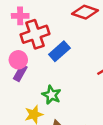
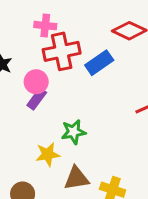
blue rectangle: (59, 51) -> (99, 63), moved
green star: (51, 95) -> (73, 132), turned 30

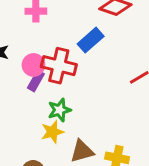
red cross: (62, 51) -> (59, 66), moved, turned 32
green star: (73, 132) -> (60, 110), moved

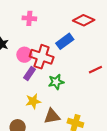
purple rectangle: (36, 81) -> (30, 73), moved
green star: (60, 110) -> (56, 82), moved

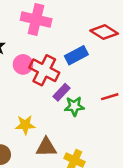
pink cross: (29, 18) -> (36, 20), size x1.6
purple rectangle: (30, 73) -> (61, 92), moved
green star: (56, 82) -> (74, 106), moved

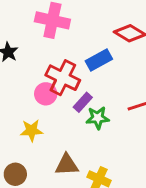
pink circle: (23, 64) -> (46, 94), moved
yellow star: (25, 125) -> (31, 130), moved

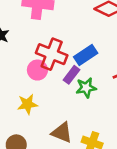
blue rectangle: (99, 60) -> (86, 55), moved
brown triangle: (67, 165) -> (62, 133), turned 30

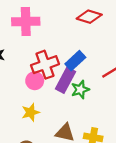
red cross: (52, 54) -> (45, 65), turned -32
purple rectangle: (72, 75) -> (66, 80), size x1.5

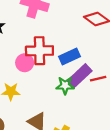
purple rectangle: (66, 80) -> (80, 76), moved

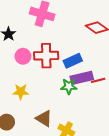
pink circle: (25, 63) -> (23, 56), moved
purple rectangle: (80, 76) -> (82, 78), turned 30

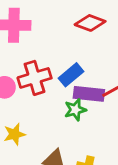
purple rectangle: (82, 78) -> (89, 94), turned 35

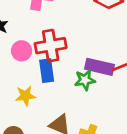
blue rectangle: (71, 75) -> (47, 71), moved, turned -65

